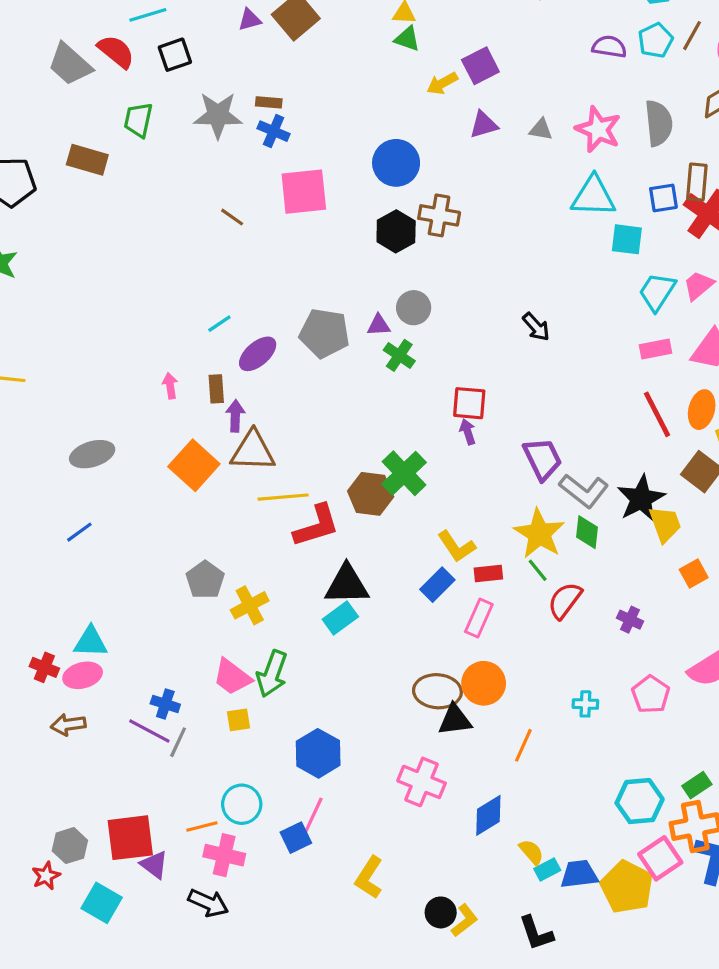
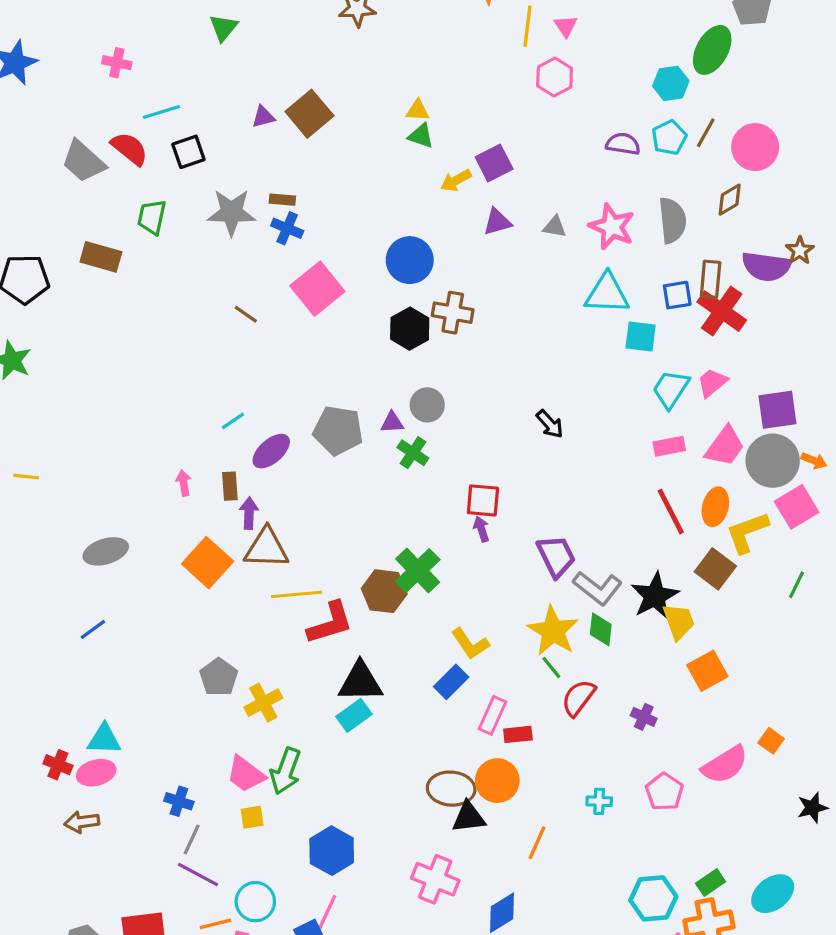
pink square: (304, 192) -> (317, 289), turned -33
red rectangle: (488, 573) -> (518, 734), moved
orange square: (694, 573) -> (707, 671), size x1.4
purple line: (149, 731) -> (198, 875), moved

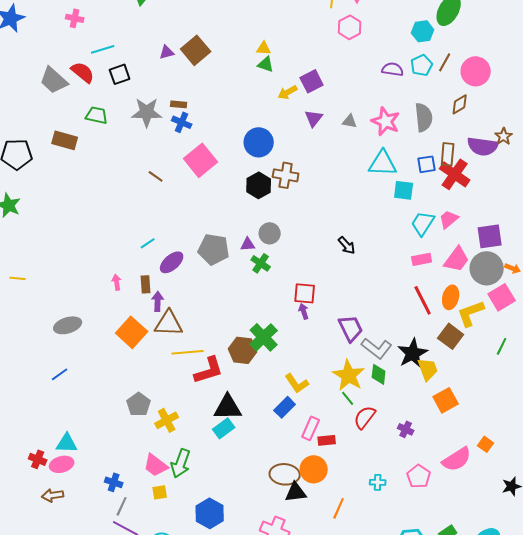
green trapezoid: (152, 217) -> (97, 115), turned 90
purple triangle: (497, 222) -> (314, 118), turned -36

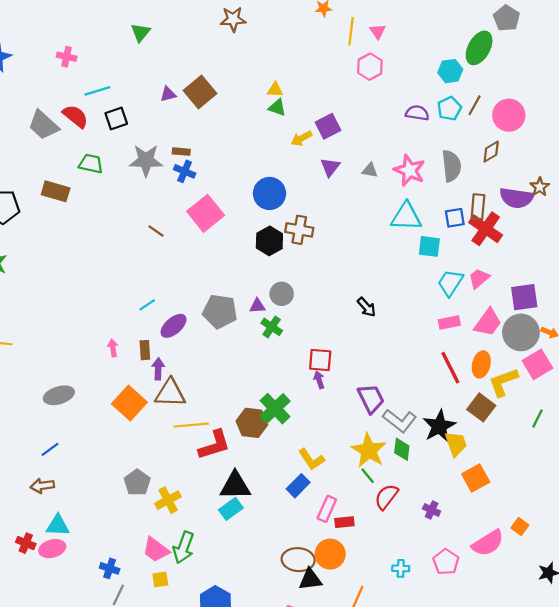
brown arrow: (53, 495) -> (42, 486), moved

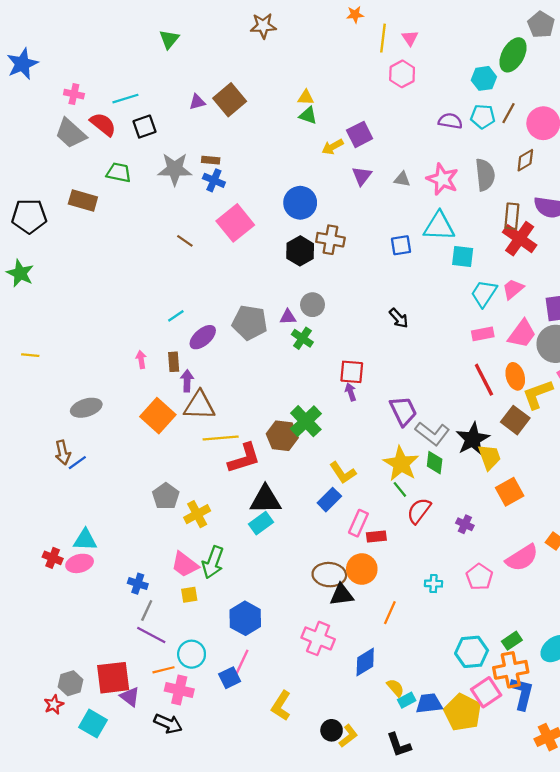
pink cross: (67, 57) -> (74, 94), moved
cyan pentagon: (449, 109) -> (483, 116), turned 30
blue square: (455, 218) -> (401, 245), moved
orange ellipse: (481, 364) -> (515, 376), turned -30
brown arrow: (42, 486) -> (63, 453), moved, turned -95

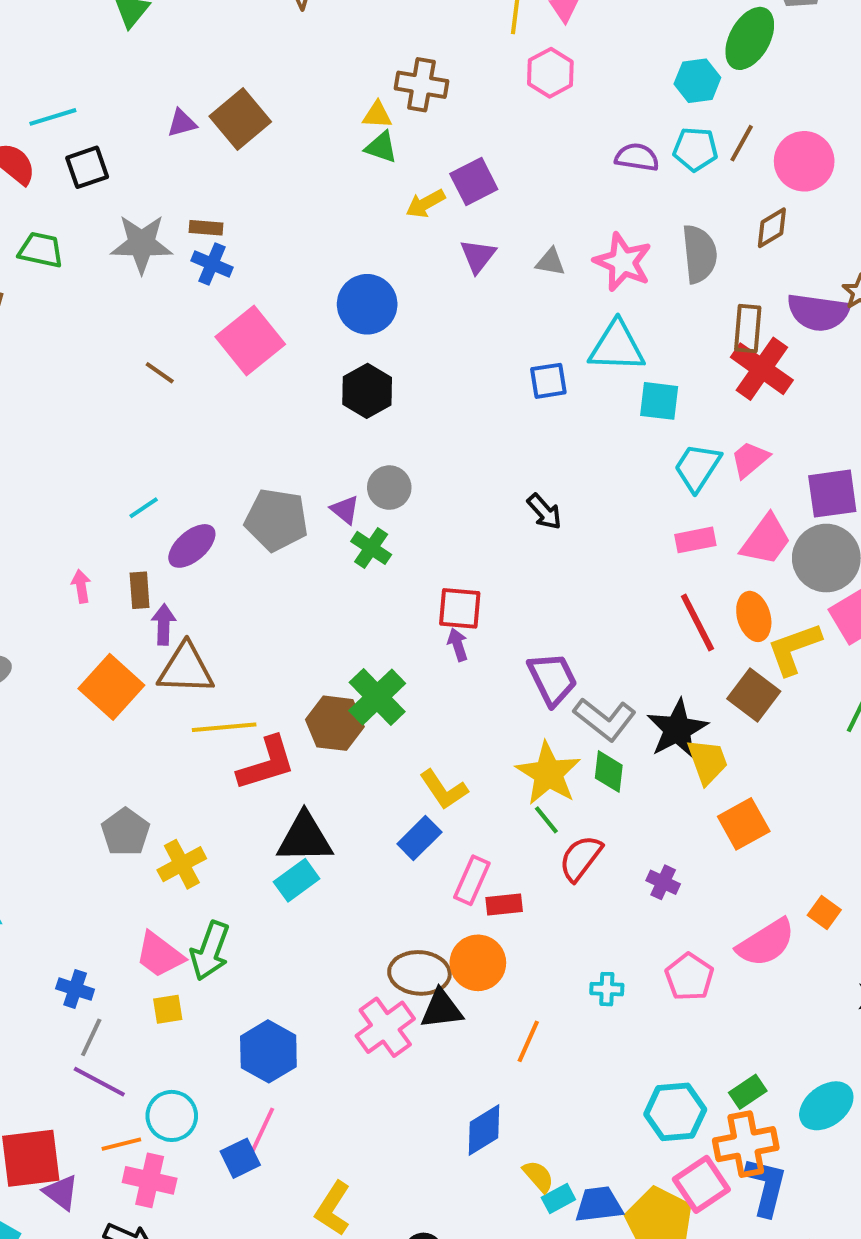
brown cross: (330, 240) -> (421, 85), moved
purple triangle: (288, 317) -> (345, 510), turned 42
pink cross: (318, 638) -> (385, 1027), moved, turned 32

